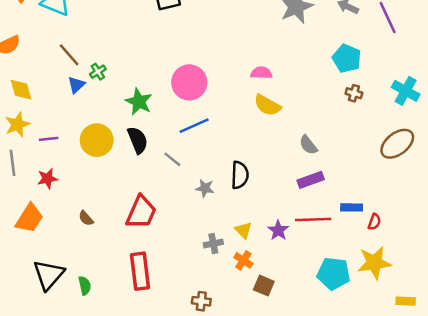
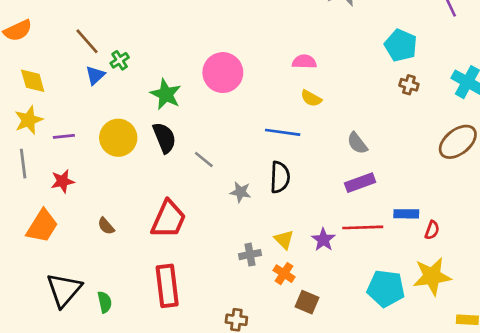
yellow semicircle: (267, 105) -> (311, 98), size x0.7
blue line: (194, 126) -> (283, 132), moved, turned 32

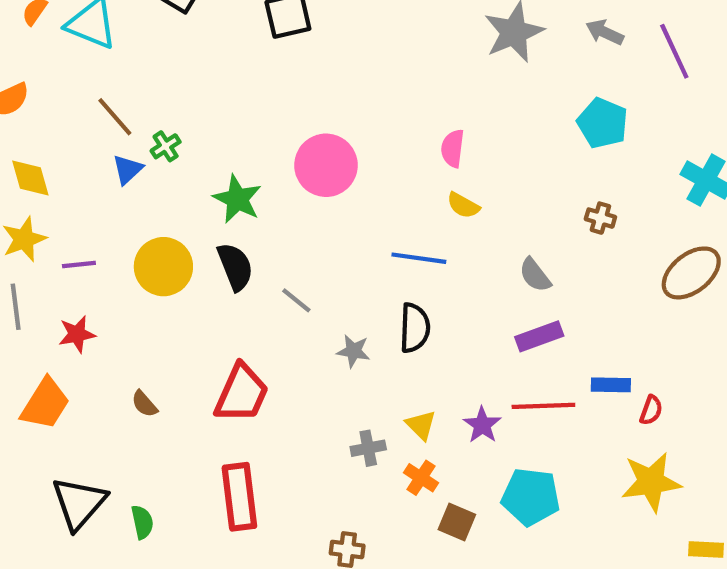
pink semicircle: (304, 62) -> (453, 148), turned -85
brown cross: (409, 85) -> (600, 218), moved
cyan pentagon: (386, 289) -> (531, 497), moved

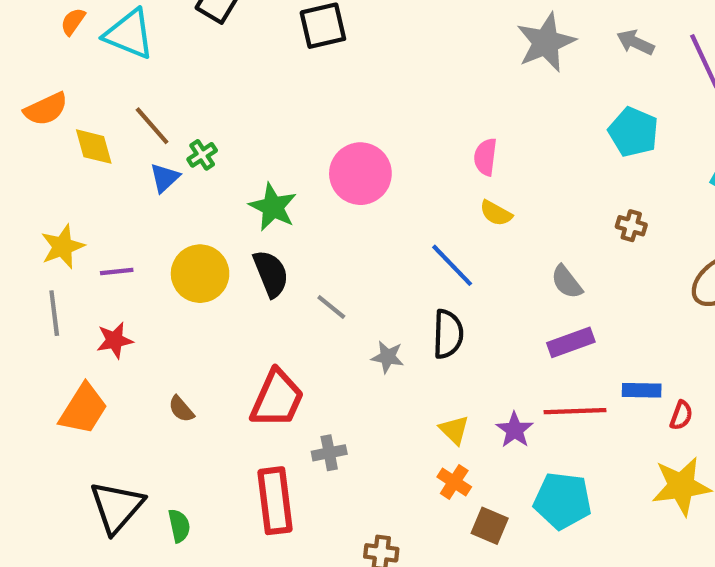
yellow diamond: (30, 178) -> (94, 147), moved
blue line: (419, 258) -> (452, 265), turned 38
gray cross: (368, 448) -> (329, 453), moved

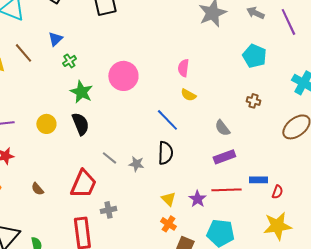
green cross: (202, 155) -> (69, 61), moved
blue triangle: (165, 178) -> (55, 39), moved
yellow circle: (200, 274) -> (46, 124), size x0.7
gray line: (331, 307) -> (109, 158), moved

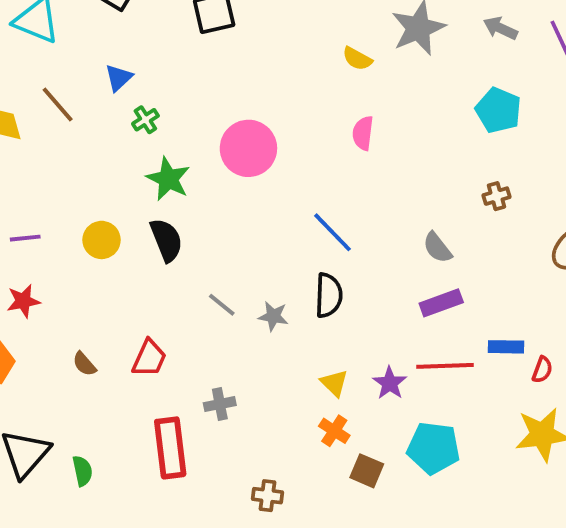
yellow semicircle: (188, 95) -> (357, 59), moved
brown cross: (253, 101) -> (496, 196), turned -32
red trapezoid: (83, 184) -> (149, 358), moved, size x0.7

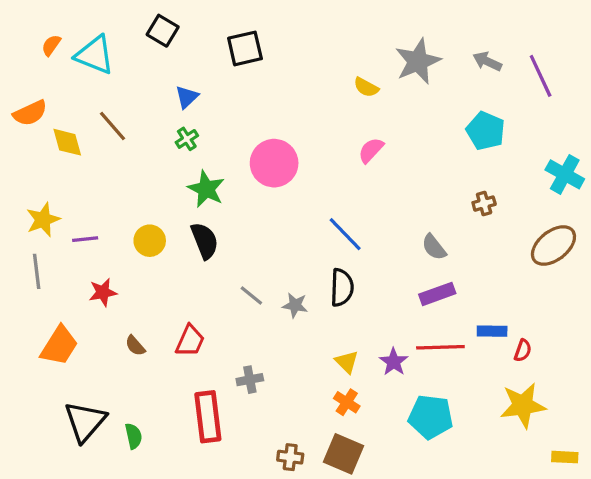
blue triangle: (119, 78) -> (187, 97), moved
pink semicircle: (363, 133) -> (371, 150), turned 36
red star: (23, 301) -> (103, 292), moved
brown square: (367, 471) -> (344, 454), moved, size x1.4

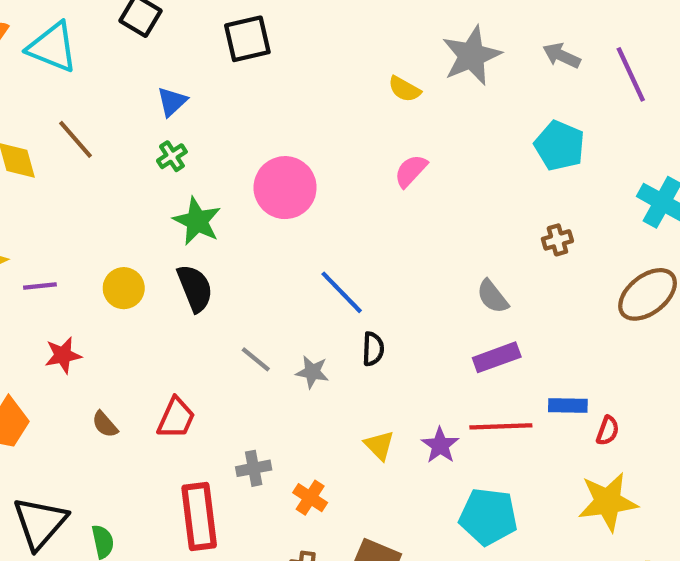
blue line: (345, 234) -> (342, 292), moved
black semicircle: (342, 288) -> (373, 349), size x0.7
orange cross: (347, 402) -> (310, 498), moved

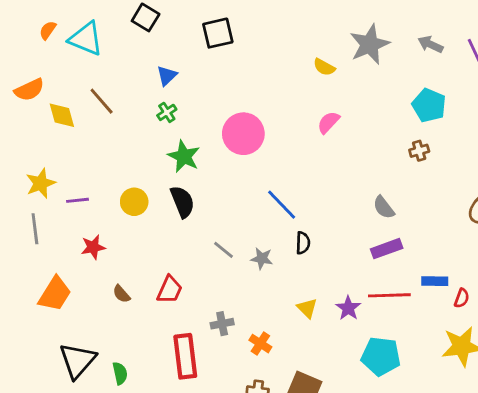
brown cross: (557, 240) -> (419, 151), moved

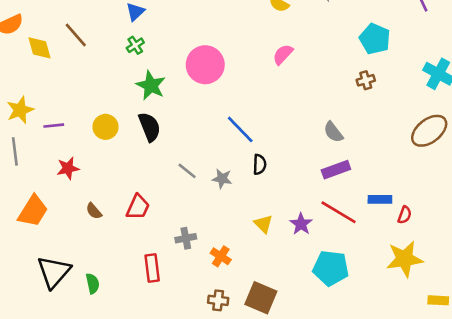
red line: (389, 295) -> (339, 212), turned 33
red rectangle: (185, 356) -> (152, 268), size x0.7

